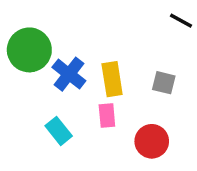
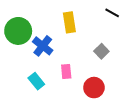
yellow rectangle: (112, 79) -> (69, 22), moved
gray square: (164, 83) -> (101, 51), turned 32

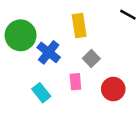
gray square: (101, 51) -> (91, 59), moved
red circle: (94, 88) -> (113, 89), moved

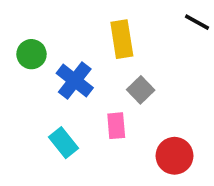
green circle: (21, 35) -> (31, 54), size x0.6
red circle: (113, 89) -> (174, 156), moved

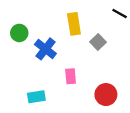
gray square: (141, 90) -> (98, 42), moved
cyan rectangle: (63, 143) -> (36, 97), moved, turned -60

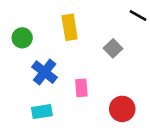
yellow rectangle: (74, 24) -> (70, 27), moved
blue cross: (45, 49) -> (45, 72), moved

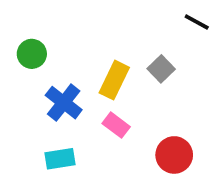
yellow rectangle: (70, 27) -> (114, 80), moved, turned 35
pink rectangle: (81, 88) -> (116, 125), turned -48

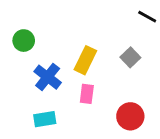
gray square: (161, 69) -> (130, 57), moved
pink rectangle: (116, 125) -> (87, 94), turned 60

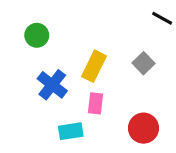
green circle: (24, 41) -> (37, 35), moved
cyan rectangle: (45, 119) -> (71, 131), moved

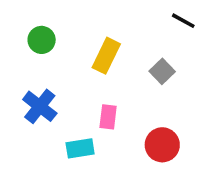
yellow rectangle: (94, 66) -> (106, 56), moved
blue cross: (52, 85) -> (40, 106), moved

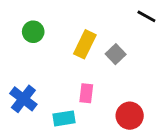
gray square: (162, 71) -> (116, 54), moved
blue cross: (40, 106) -> (23, 99), moved

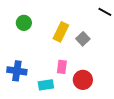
blue cross: (23, 99) -> (17, 71), turned -30
red circle: (130, 116) -> (83, 80), moved

